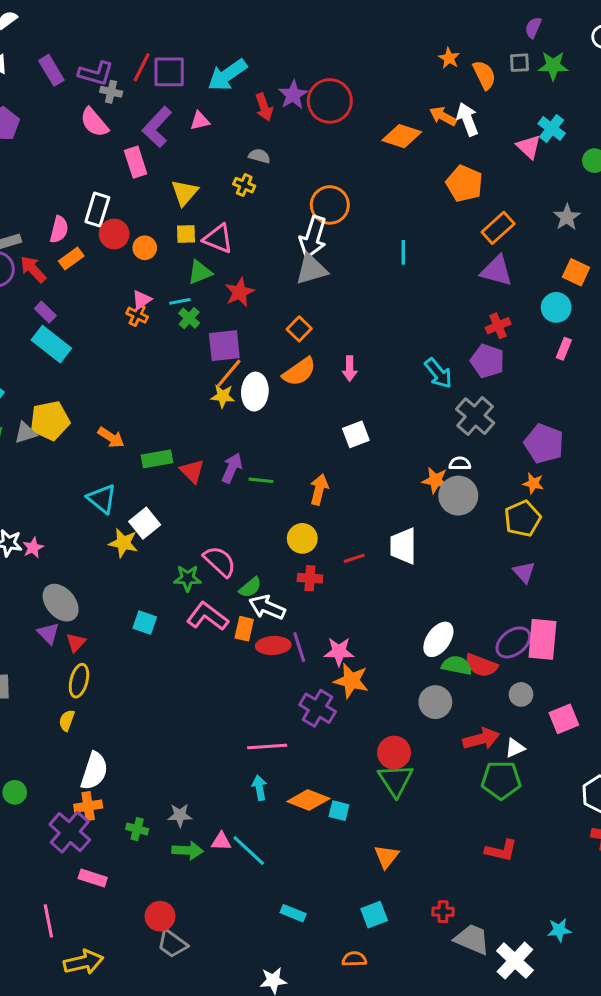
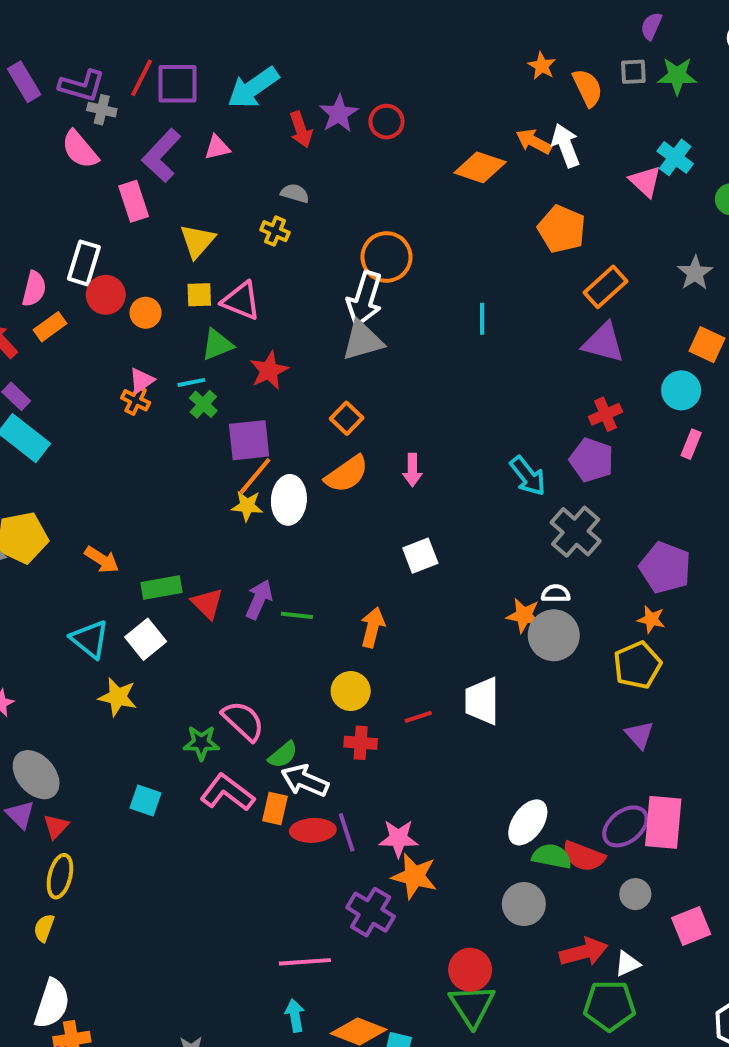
red circle: (330, 101) -> (386, 122), size x0.6
white square: (145, 523) -> (146, 639), moved
white semicircle: (94, 771) -> (52, 1004), moved

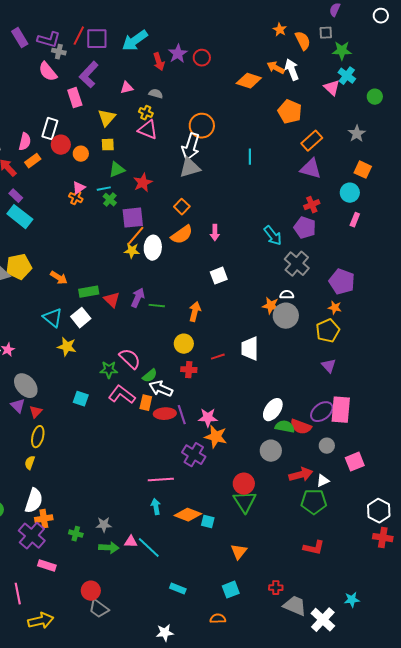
green star: (677, 76) -> (342, 51), moved
pink triangle: (217, 147) -> (127, 88), moved
pink triangle: (241, 301) -> (148, 130), moved

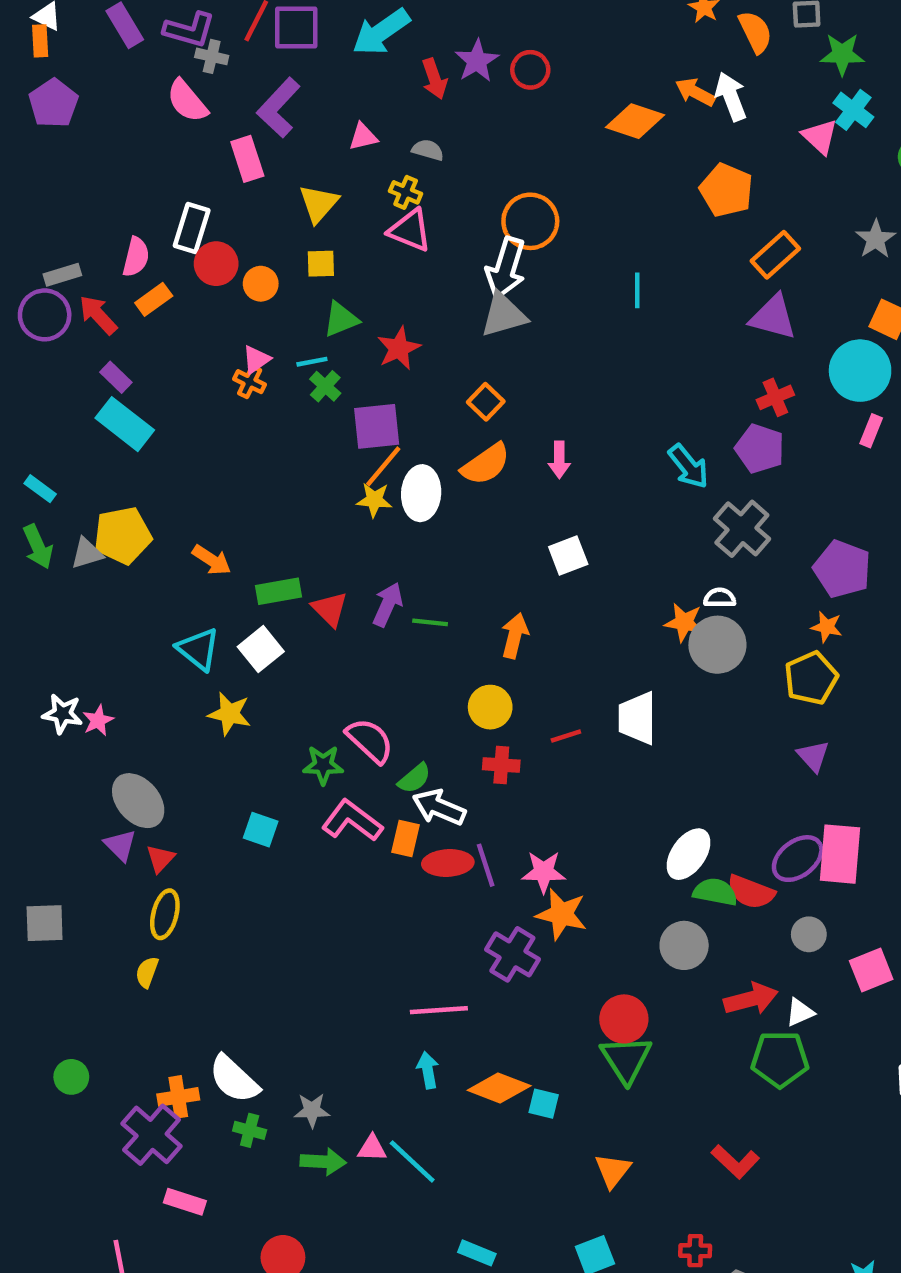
cyan circle: (350, 193) -> (860, 371), size x1.4
white semicircle: (34, 501) -> (234, 1079), moved, turned 115
red L-shape: (314, 548) -> (735, 1162), moved, turned 30

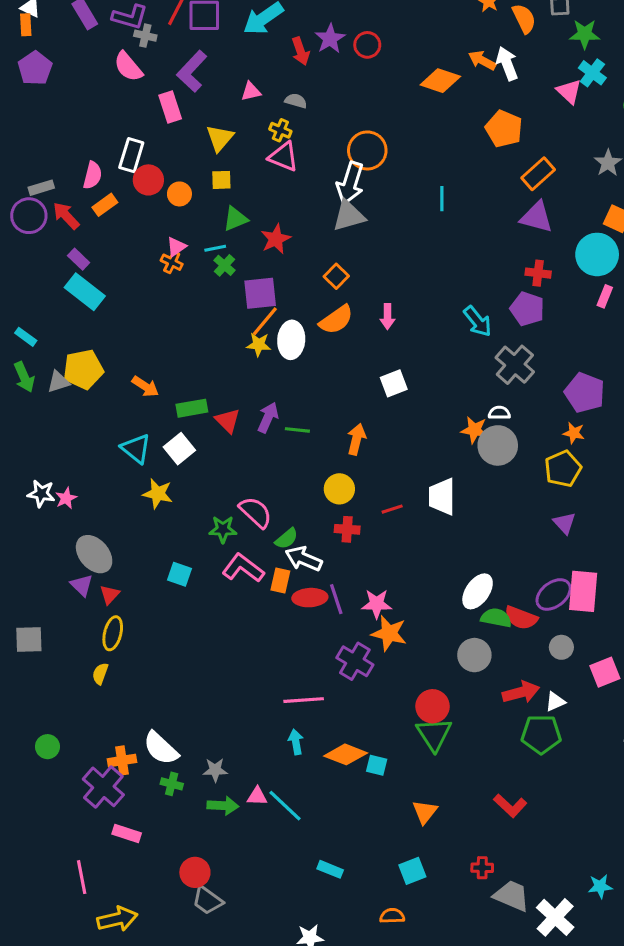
red cross: (775, 397) -> (538, 273), turned 30

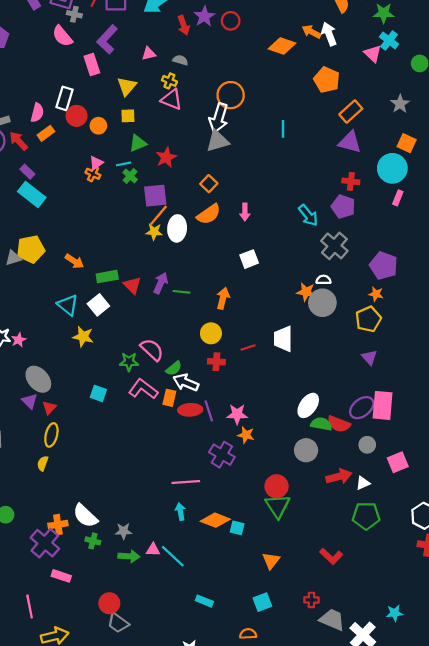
orange star: (389, 633) -> (246, 435), size x0.7
green pentagon: (541, 734) -> (366, 516), moved

